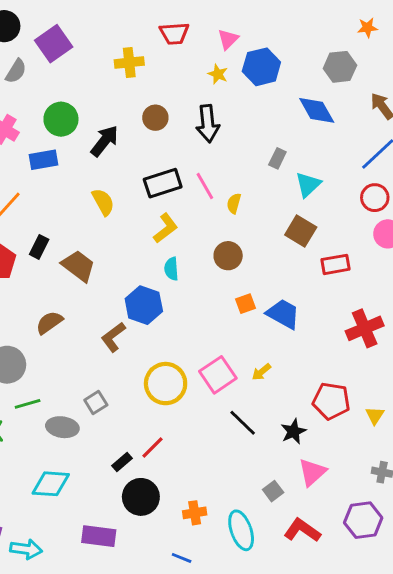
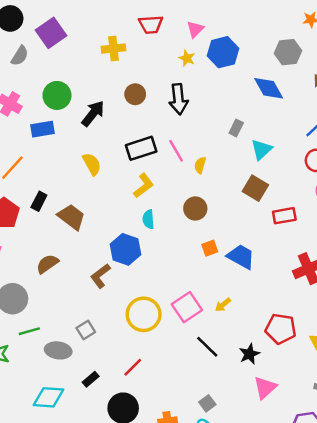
black rectangle: (122, 462) -> (91, 379), moved
gray square: (273, 491) -> (207, 403), moved

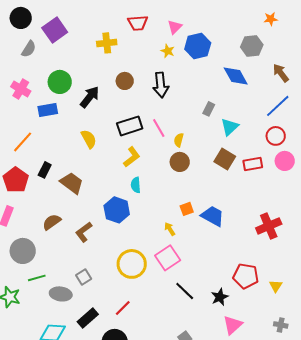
brown circle: (195, 208) -> (180, 162), moved
red rectangle: (284, 216) -> (253, 164), moved
brown L-shape: (100, 276) -> (84, 232), moved
yellow arrow: (223, 305) -> (170, 229), moved, turned 96
black rectangle: (91, 379) -> (88, 318), size x1.5

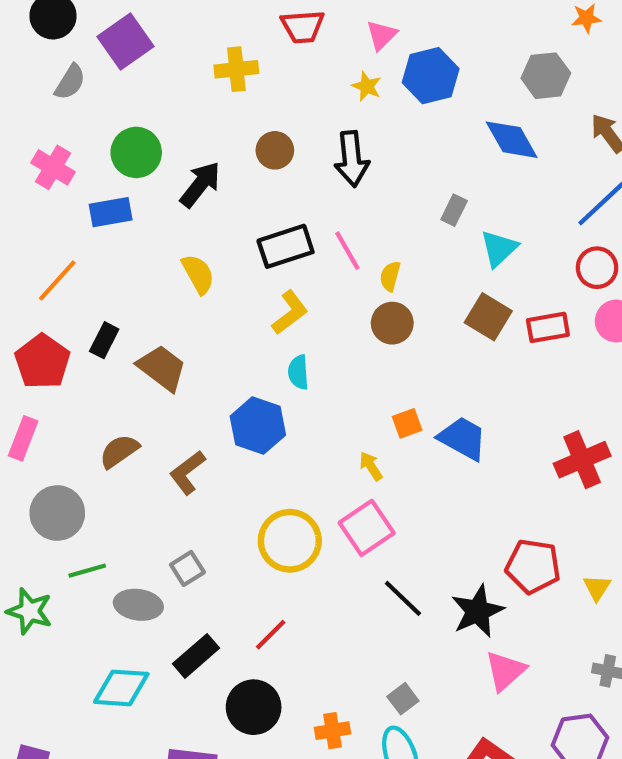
black star: (220, 297) -> (478, 611), size x1.4

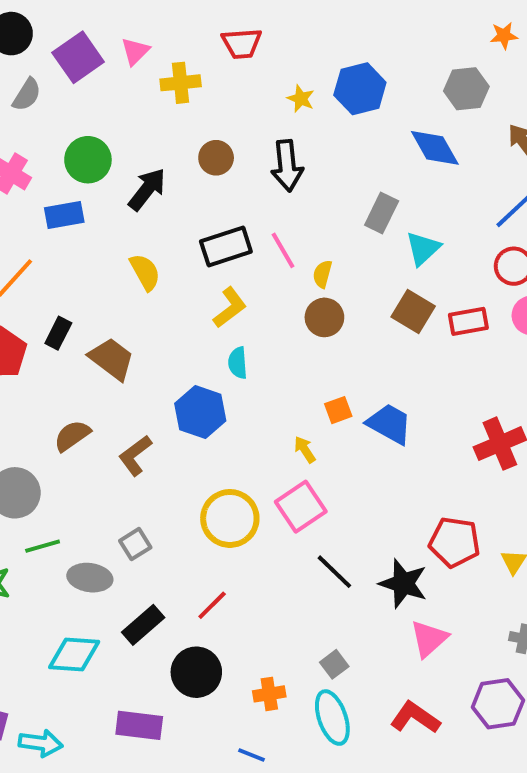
pink triangle: (382, 35) -> (135, 51), moved
gray rectangle: (454, 210) -> (382, 213), size x1.4
black star: (478, 611) -> (403, 584), turned -30

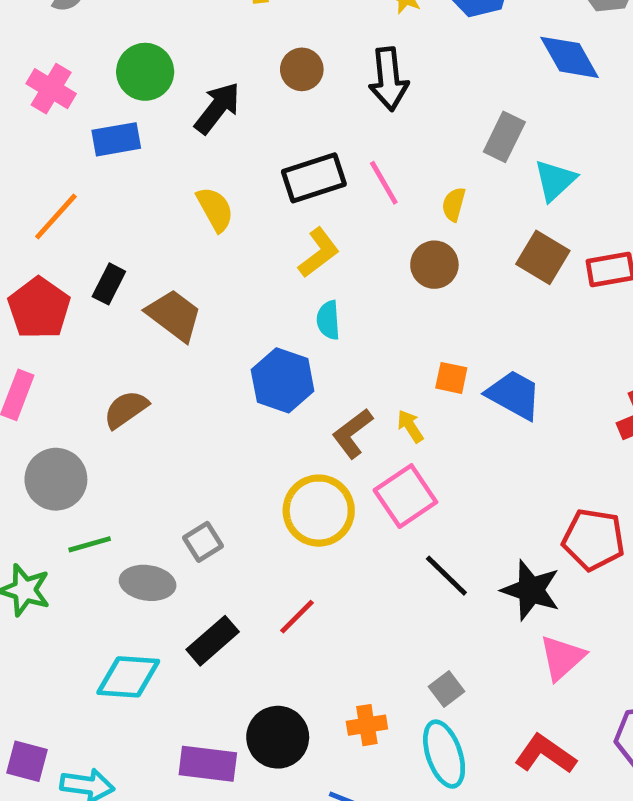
yellow semicircle: (322, 274) -> (454, 204), moved
orange square: (338, 410) -> (451, 378), turned 32
brown L-shape: (135, 455) -> (352, 433), moved
black circle: (196, 672) -> (278, 737), moved

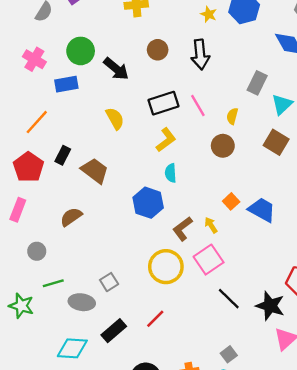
black arrow: (217, 108) -> (116, 69), turned 92
orange square: (451, 378) -> (231, 201), turned 35
gray circle: (56, 479) -> (37, 251), size x0.6

